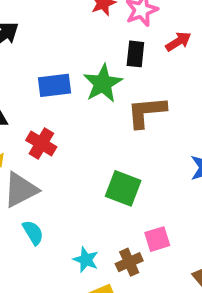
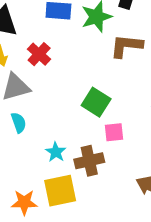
pink square: (157, 239) -> (114, 132), moved
brown cross: (129, 262) -> (89, 161), size x1.4

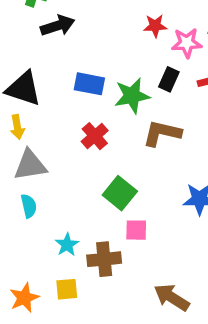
red cross: (39, 54) -> (95, 136), moved
yellow square: (60, 191) -> (67, 289), size x0.6
orange star: (24, 202) -> (24, 298), turned -30

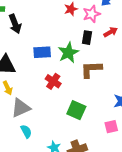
black arrow: (58, 26) -> (15, 24), turned 102
pink square: (136, 230) -> (111, 127), moved

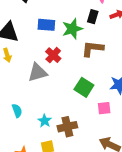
gray triangle: (21, 108) -> (38, 72), moved
green square: (76, 110) -> (84, 87), moved
cyan semicircle: (26, 131) -> (17, 111), moved

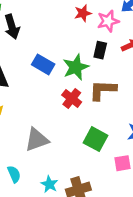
blue rectangle: (46, 25) -> (43, 64), turned 30
red cross: (53, 55) -> (72, 99), moved
gray triangle: (38, 72) -> (37, 140), moved

